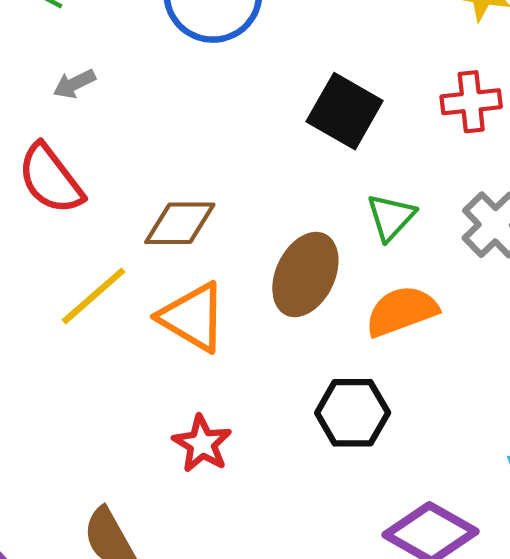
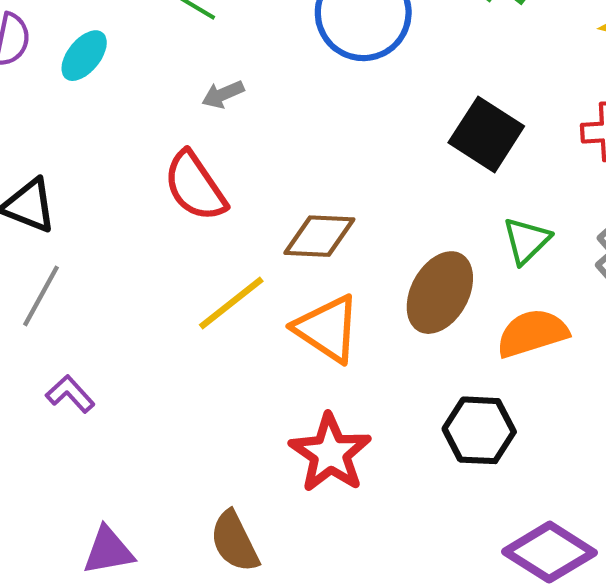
red star: (202, 444) -> (330, 453), size x1.4

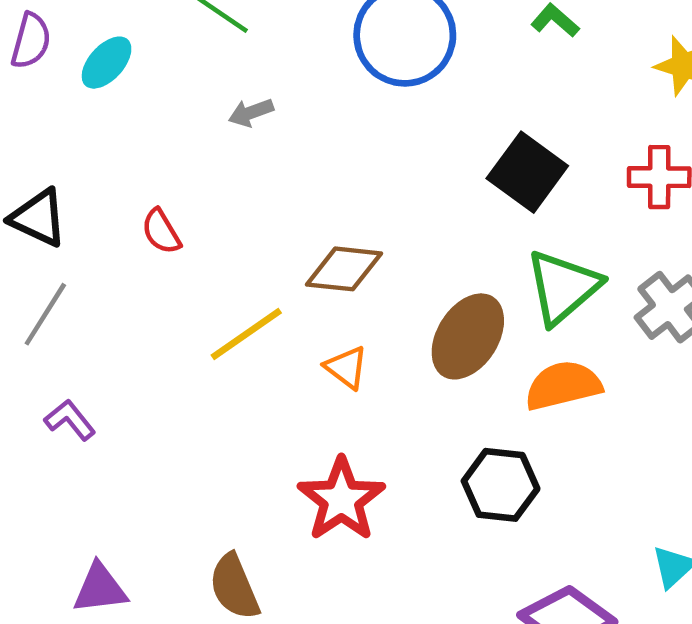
red semicircle: (195, 186) -> (161, 232), moved, size x0.6
green triangle: (526, 241) -> (563, 287), size x1.5
orange triangle: (327, 329) -> (346, 367), size x0.6

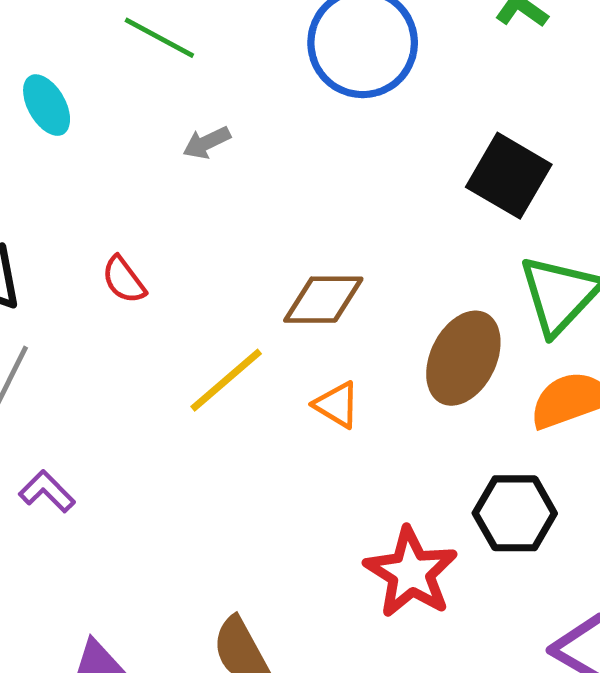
cyan ellipse: (107, 63) -> (47, 105), turned -66
red star: (341, 499) -> (411, 573), moved

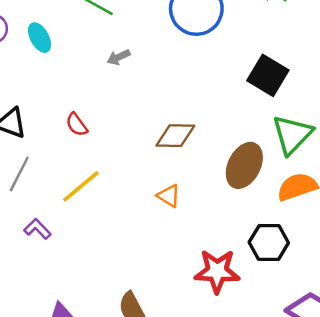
yellow line: (226, 380) -> (81, 186), moved
orange triangle: (337, 405) -> (169, 196), moved
red star: (411, 573) -> (217, 271), turned -30

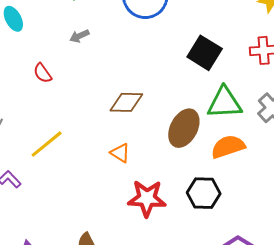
red semicircle: (77, 125) -> (42, 73), moved
green triangle: (292, 135) -> (224, 103), turned 42
red star: (217, 271) -> (147, 198), moved

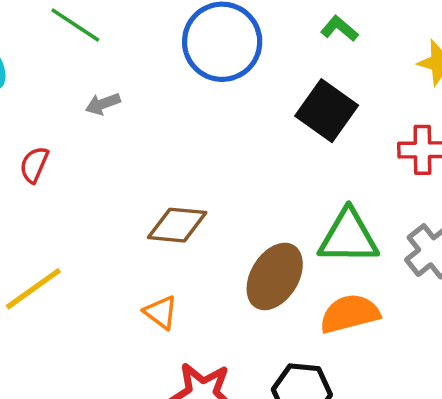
black square: (205, 53) -> (327, 111), moved
red semicircle: (42, 73) -> (34, 165), turned 55

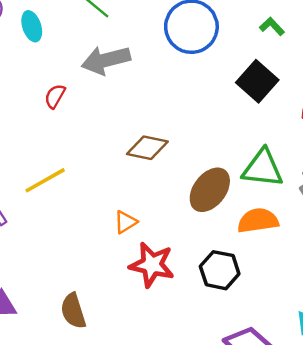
gray arrow: (103, 104) -> (106, 60), size x2.0
orange triangle: (161, 312) -> (126, 222), moved, turned 45

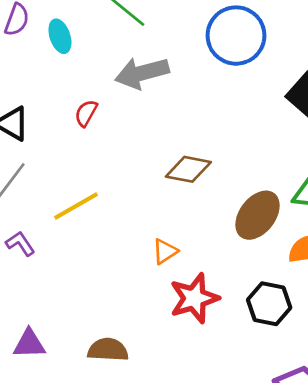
red star: (152, 265) -> (194, 298), turned -30
brown semicircle: (73, 311) -> (108, 350), turned 111

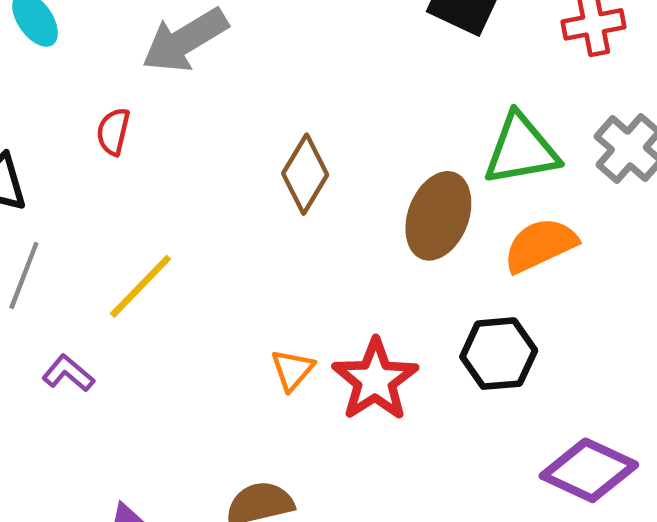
brown diamond: (188, 169) -> (305, 174), turned -54
orange triangle: (165, 251) -> (292, 370), moved

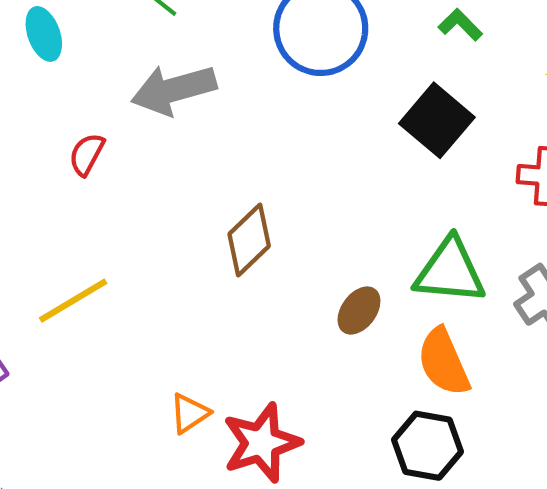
brown ellipse: (438, 216) -> (359, 311), size x0.6
orange semicircle: (540, 245) -> (444, 362), turned -104
black hexagon: (499, 354) -> (427, 446), moved

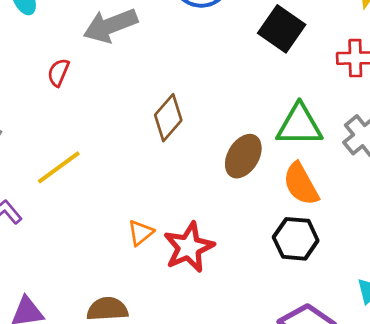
brown ellipse: (359, 311) -> (243, 156), size x1.4

